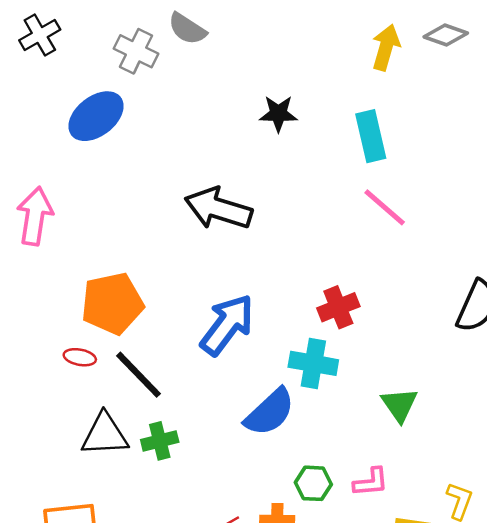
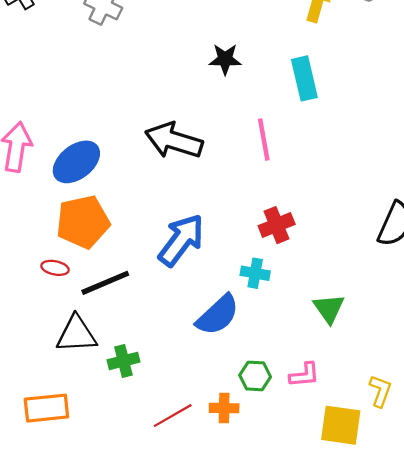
blue ellipse: (96, 116) -> (76, 162), moved
pink line: (385, 207) -> (264, 139), moved, turned 39
cyan cross: (313, 363) -> (255, 273), size x0.7
black line: (138, 375) -> (105, 283), turned -69
green cross: (160, 441) -> (123, 361), moved

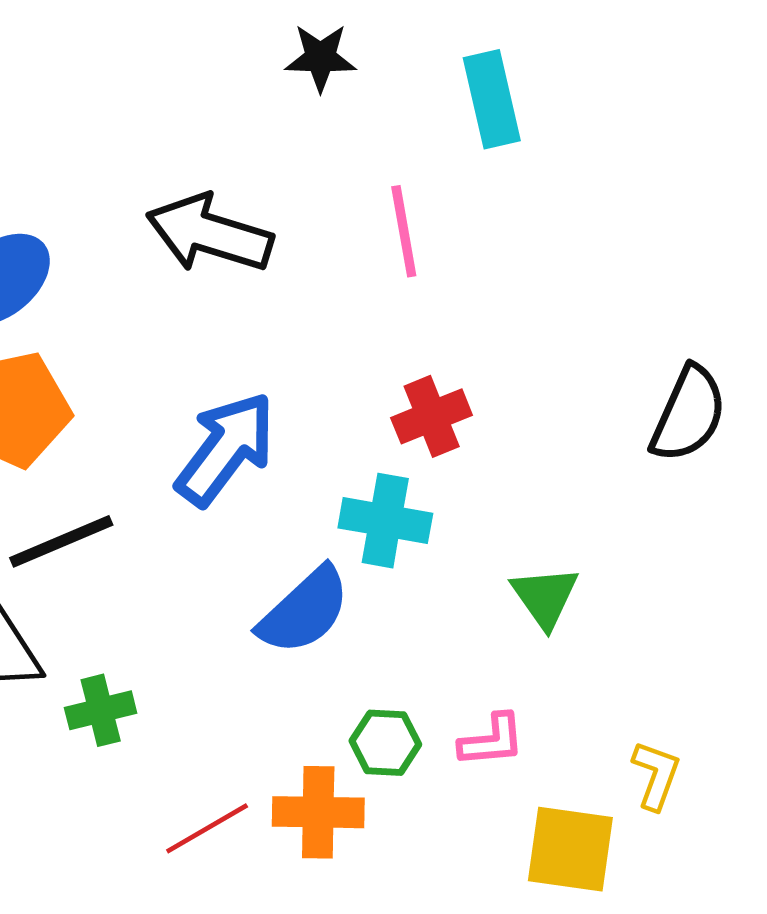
cyan cross: (255, 273) -> (385, 521), size x1.4
orange cross: (224, 408) -> (318, 812), size x1.4

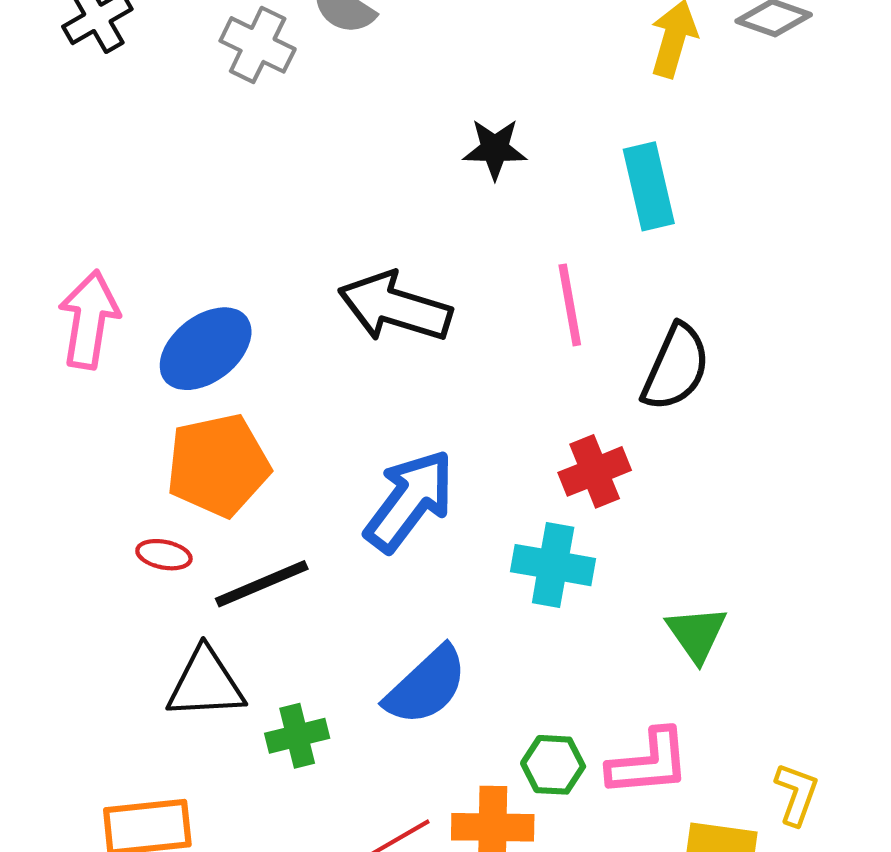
black semicircle: (688, 414) -> (676, 367), moved
blue semicircle: (304, 611) -> (426, 686), moved
pink L-shape: (492, 740) -> (649, 763), size x1.4

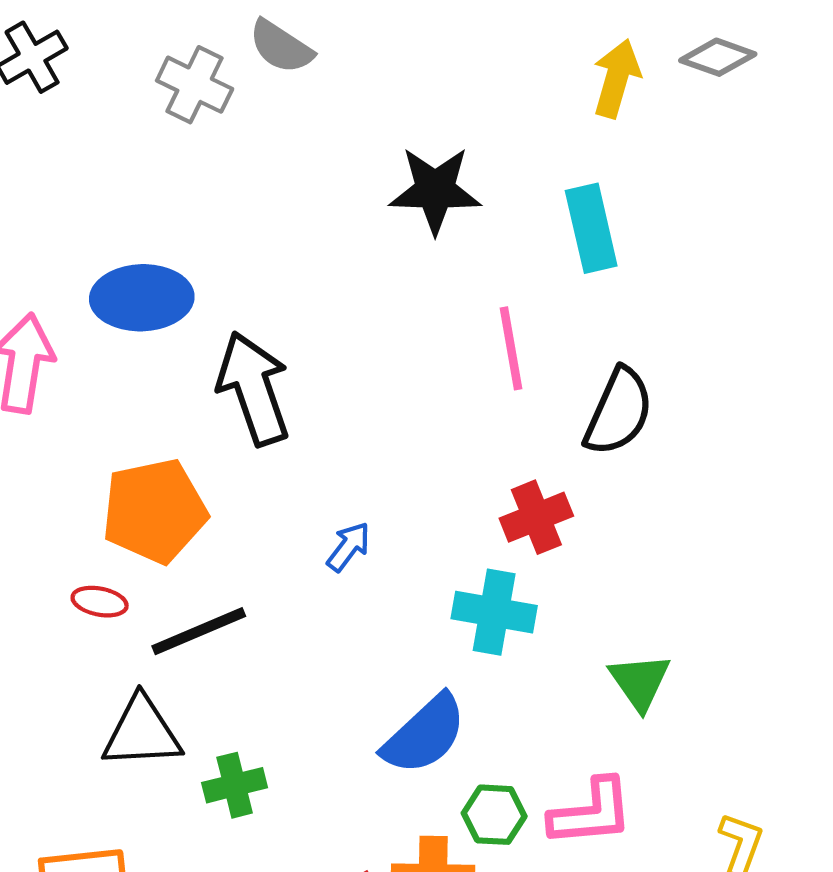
black star: (495, 149) -> (435, 190), size x1.4
black arrow: (395, 307) -> (254, 388), moved, turned 54
blue ellipse: (206, 349) -> (142, 298), moved, turned 36
blue arrow: (409, 501) -> (349, 547), size x0.5
blue semicircle: (426, 686) -> (424, 735), moved

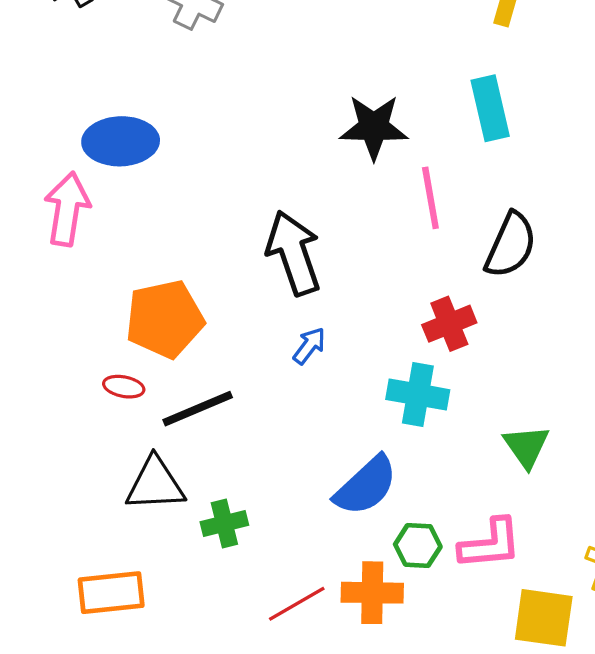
black star: (435, 190) -> (374, 127), moved
blue ellipse: (142, 298) -> (121, 141), moved
black arrow: (254, 388) -> (294, 253), moved

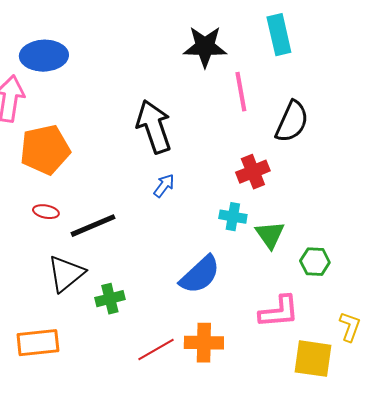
orange pentagon: (165, 319) -> (45, 150), moved
cyan cross: (418, 395) -> (233, 217), size x0.7
green triangle: (526, 446) -> (270, 235), moved
black triangle: (155, 484) -> (66, 274), turned -36
green hexagon: (418, 545) -> (315, 262), moved

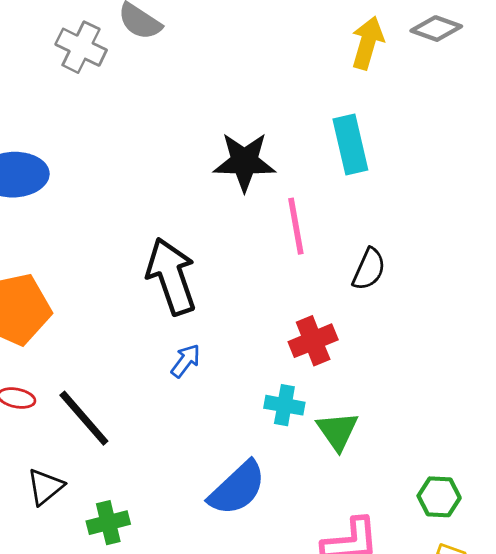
black semicircle: (292, 122) -> (369, 269), size x0.7
black line: (93, 226) -> (84, 418), turned 72
green hexagon: (315, 262) -> (439, 497), moved
black triangle: (66, 274) -> (45, 487), size x0.7

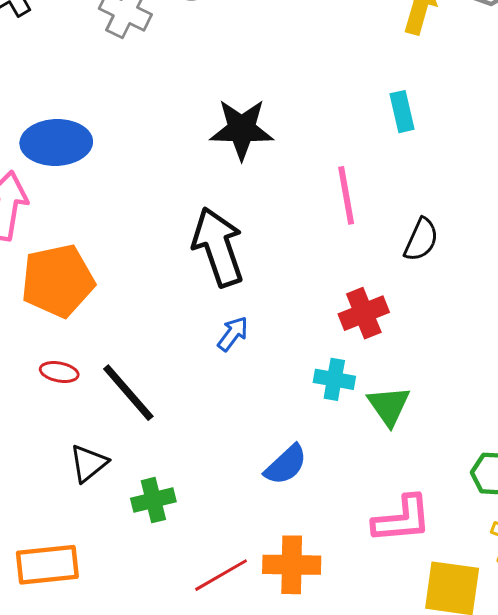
cyan rectangle: (350, 145) -> (402, 112), size x0.7
black star: (244, 162) -> (242, 129), moved
blue semicircle: (237, 488) -> (286, 465), size x0.7

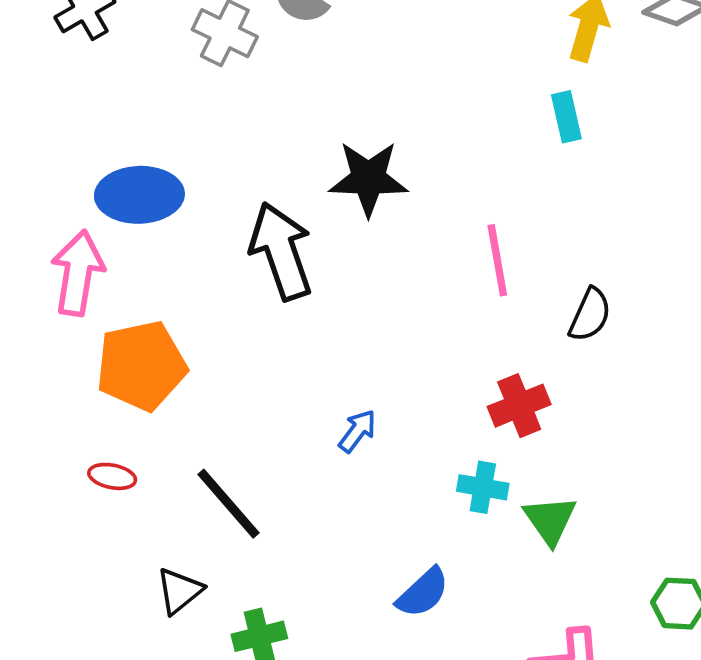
cyan rectangle: (402, 112) -> (566, 117), moved
black arrow: (218, 247) -> (281, 251), moved
red ellipse: (59, 372) -> (112, 476), moved

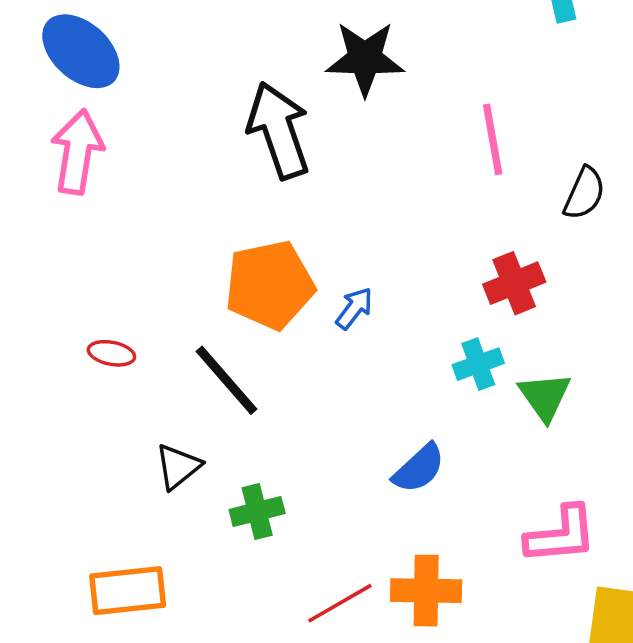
blue ellipse: (139, 195) -> (81, 51), moved, turned 44
orange pentagon: (141, 366) -> (270, 285), moved
cyan cross: (483, 487) -> (478, 364), turned -30

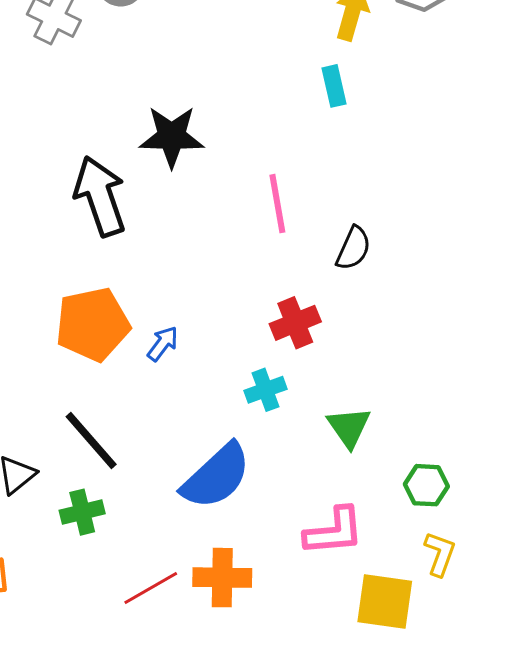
black line: (227, 380) -> (91, 440), moved
green triangle: (545, 396) -> (349, 427), moved
blue semicircle: (419, 468) -> (216, 476), size x1.6

